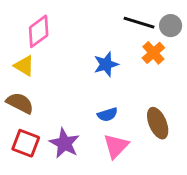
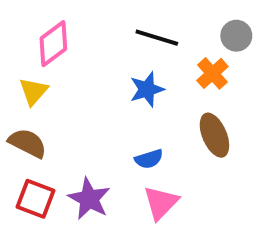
black line: (139, 23) -> (157, 38), moved
yellow triangle: (24, 66) -> (33, 91), turned 40
brown ellipse: (158, 123) -> (214, 135), moved

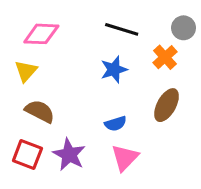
pink diamond: (53, 44) -> (41, 34), turned 39
brown ellipse: (214, 135) -> (167, 105), turned 52
brown semicircle: (28, 143) -> (40, 111), moved

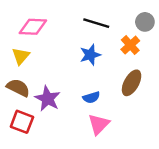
brown semicircle: (40, 111) -> (18, 88), moved
purple star: (69, 155) -> (47, 99), moved

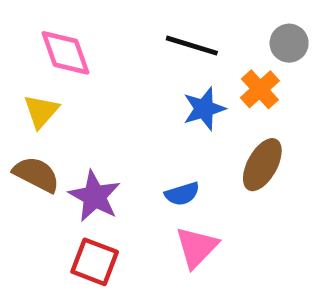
pink diamond: (33, 27) -> (65, 53), turned 68
blue star: (90, 55) -> (204, 109), moved
red square: (22, 122) -> (95, 262), moved

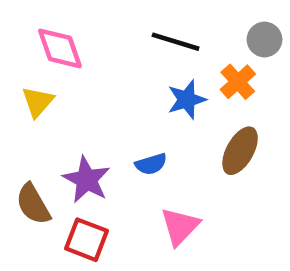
brown semicircle: (36, 174) -> (33, 204), moved, turned -147
blue semicircle: (182, 194) -> (151, 164), moved

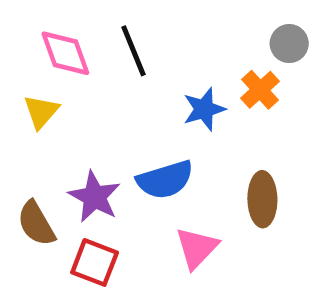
black line: (176, 42) -> (133, 51), moved, turned 51
brown ellipse: (240, 151) -> (262, 199), moved, turned -30
blue semicircle: (151, 164) -> (165, 180), size x1.6

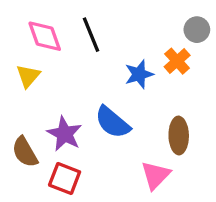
blue semicircle: (165, 180) -> (112, 122), turned 57
pink triangle: (197, 248) -> (156, 175), moved

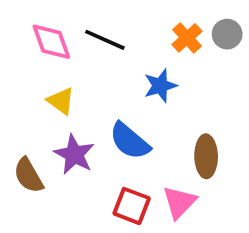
black line: (91, 35) -> (105, 40), turned -44
orange cross: (177, 61) -> (187, 38), moved
yellow triangle: (28, 76) -> (61, 101), moved, turned -35
red square: (65, 178) -> (132, 206), moved

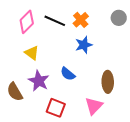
orange cross: (187, 38) -> (81, 20), moved
pink diamond: (51, 42) -> (27, 22), turned 65
blue semicircle: (130, 141) -> (68, 74), size x0.7
red square: (132, 206) -> (56, 108), moved

